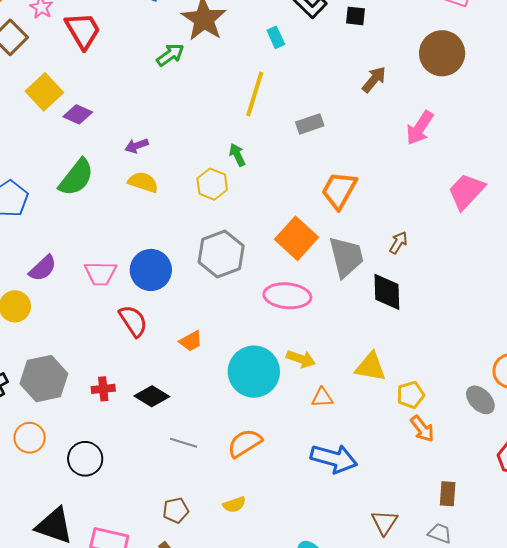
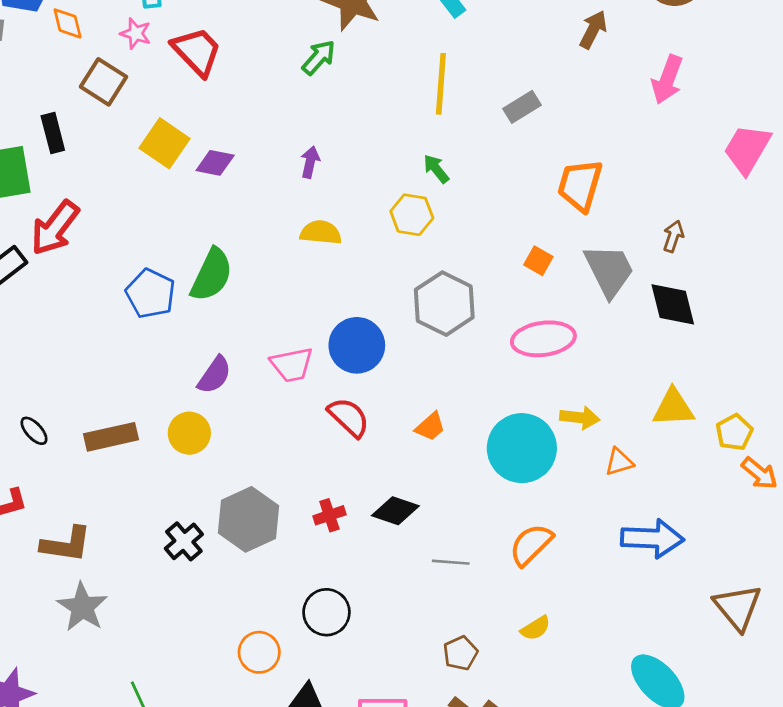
purple arrow: (137, 146) -> (310, 162), moved, turned 135
green semicircle: (76, 177) -> (212, 275), moved
orange square: (296, 238) -> (538, 261), size x0.5
orange circle: (30, 438) -> (259, 652), moved
brown triangle: (384, 522) -> (738, 607), size x1.4

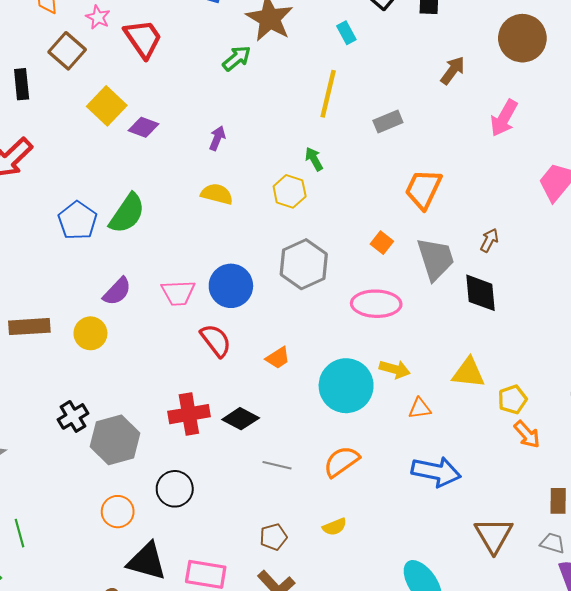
red cross: (329, 515) -> (189, 414), size x1.6
gray hexagon: (249, 519) -> (115, 440), moved

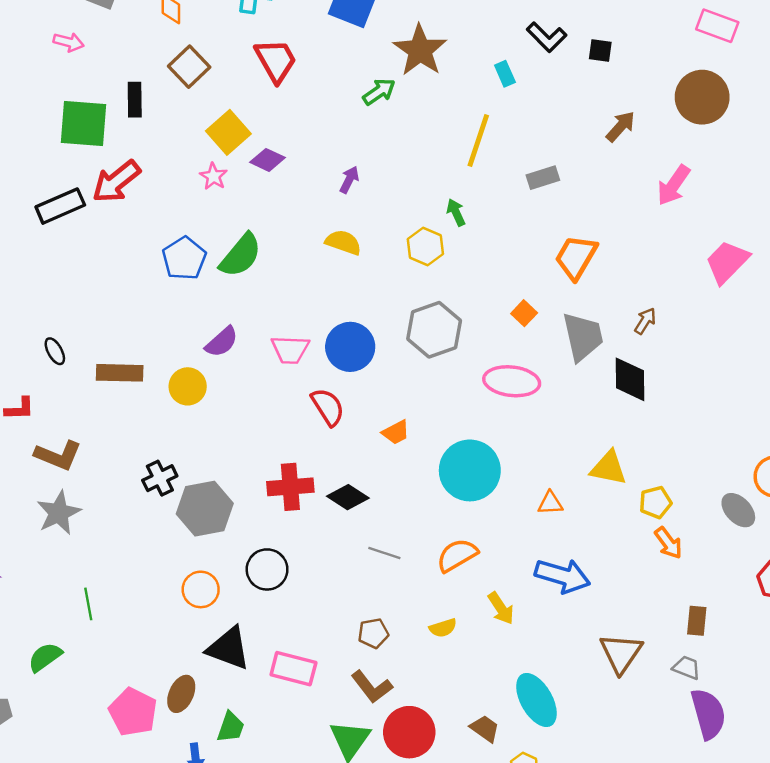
pink star: (98, 17) -> (213, 176), moved
yellow arrow: (395, 369) -> (501, 608), moved, turned 36

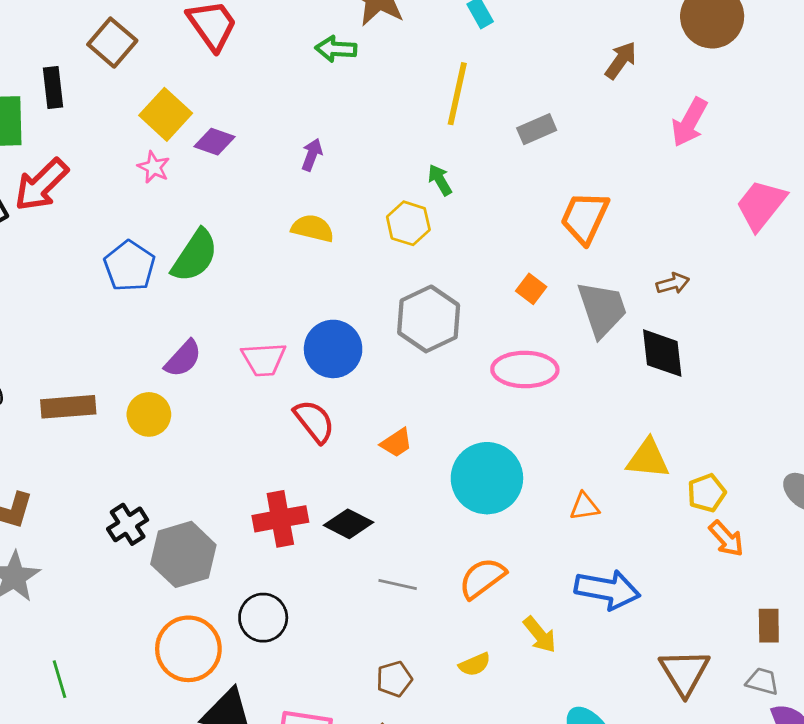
green arrow: (379, 92) -> (336, 49), turned -136
brown arrow: (645, 321) -> (673, 283), turned 48
orange circle: (201, 589) -> (188, 649), size x1.5

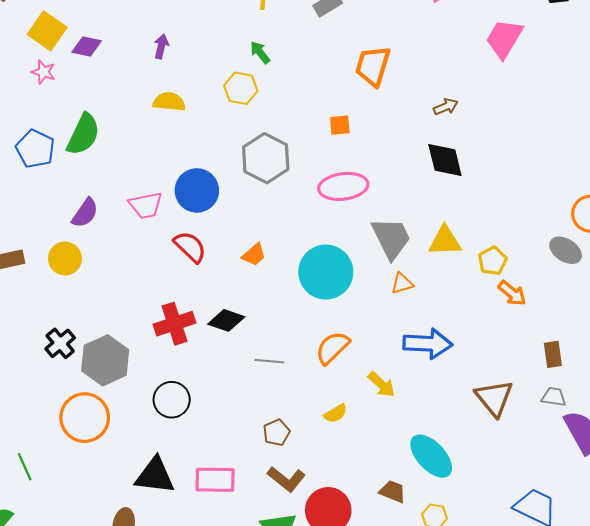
orange square: (531, 289) -> (340, 125), turned -35
gray trapezoid: (602, 309) -> (391, 238), moved
orange circle: (188, 649) -> (85, 418), moved

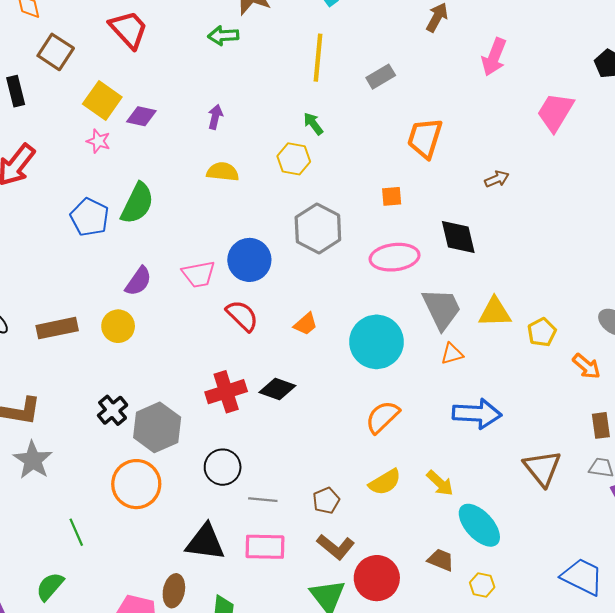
black diamond: (445, 160) -> (458, 237), moved
orange arrow: (512, 293) -> (587, 366), moved
gray line: (269, 361) -> (263, 500), moved
yellow arrow: (381, 384) -> (440, 483), moved
yellow semicircle: (336, 413) -> (385, 482), size x1.4

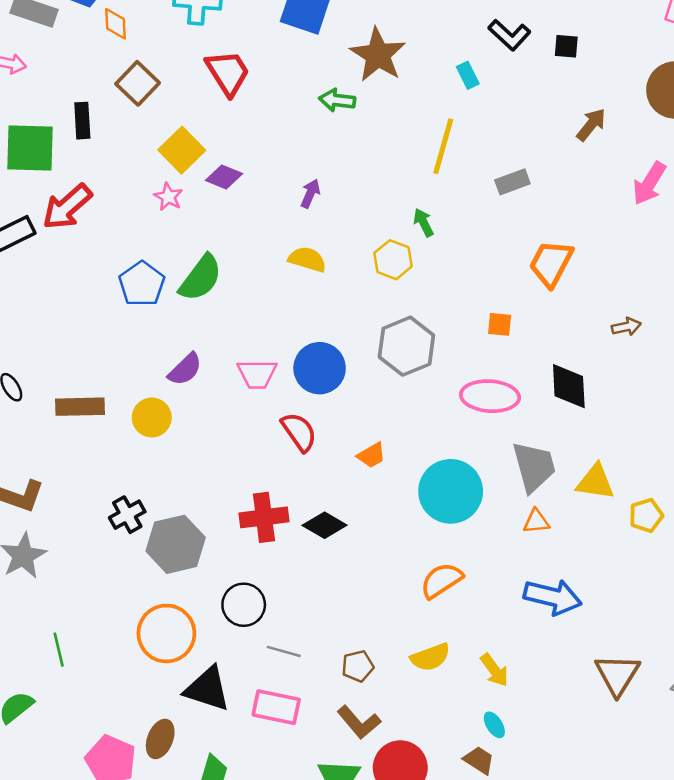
orange circle: (136, 484) -> (166, 633), moved
cyan ellipse: (479, 525) -> (494, 725), moved, size x0.5

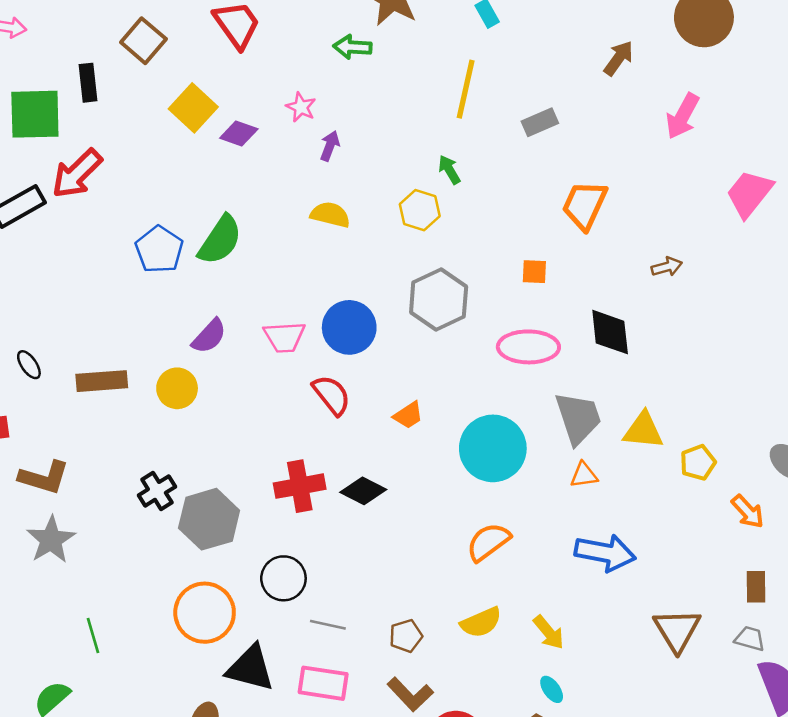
pink star: (168, 197) -> (301, 107), moved

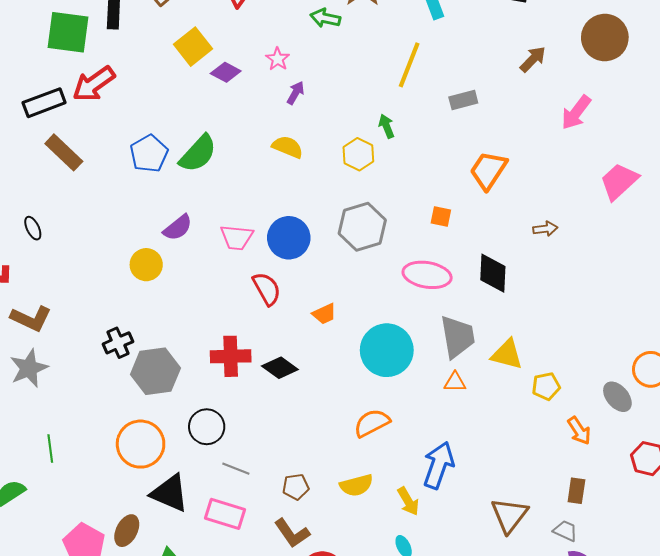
brown rectangle: (102, 381) -> (64, 152), moved, turned 39
blue arrow: (605, 553) -> (439, 465), moved, turned -90

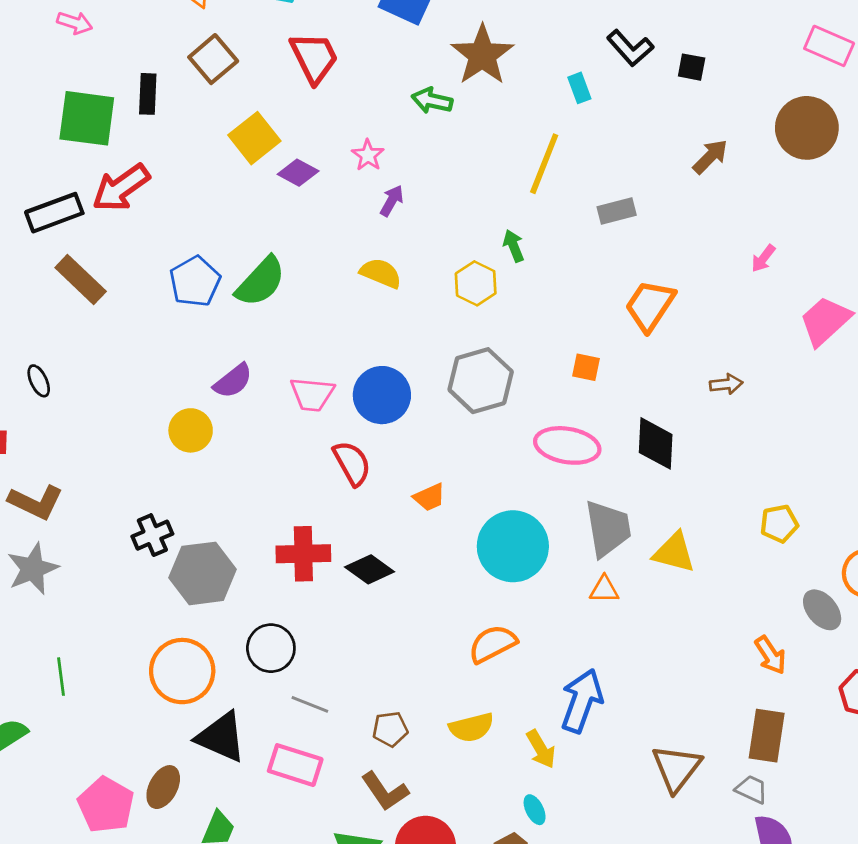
pink arrow: (576, 112) -> (763, 258), moved, size x0.6
yellow pentagon: (546, 386) -> (779, 524), moved
brown rectangle: (576, 491) -> (767, 736), size x1.5

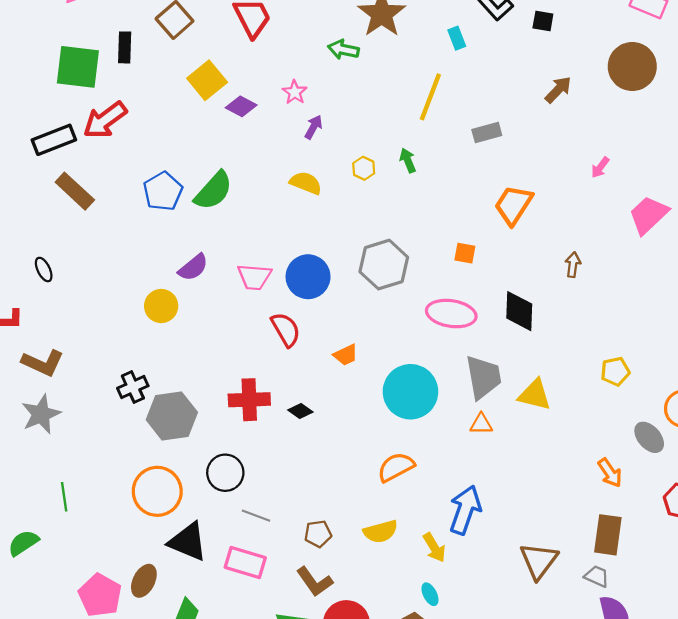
yellow hexagon: (476, 283) -> (364, 168), moved, size x0.7
brown arrow: (726, 384) -> (573, 265), turned -75
black diamond: (370, 569) -> (300, 411), size x0.7

